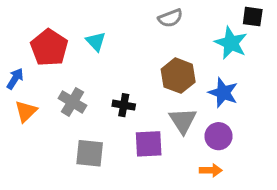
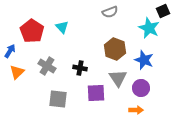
black square: (253, 17) -> (163, 11), turned -32

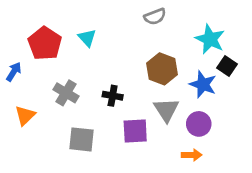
black square: (163, 11) -> (227, 66), moved, turned -32
orange triangle: (17, 72) -> (25, 115), moved

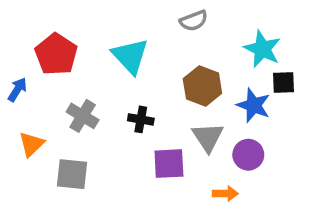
cyan triangle: (87, 38) -> (130, 56), moved, size x1.6
black square: (227, 66) -> (284, 82), turned -36
gray square: (82, 139) -> (72, 174), moved
orange arrow: (192, 155) -> (225, 194), moved

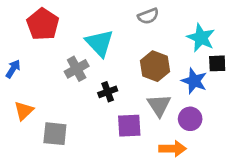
red pentagon: (56, 54) -> (43, 24), moved
gray cross: (83, 116) -> (77, 69), moved, turned 30
black cross: (141, 119) -> (108, 92), turned -30
orange arrow: (225, 194) -> (173, 149), size x1.4

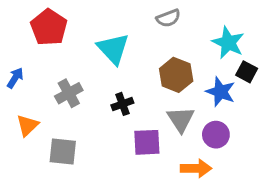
black square: (217, 63) -> (247, 72), turned 30
gray cross: (77, 69) -> (69, 93), moved

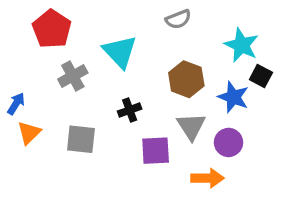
blue arrow: (15, 78) -> (16, 104), moved
gray cross: (69, 93) -> (73, 76), moved
gray square: (63, 151) -> (81, 139), moved

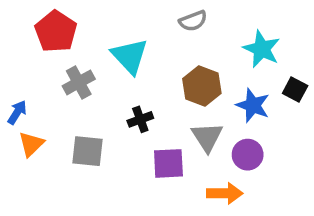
black square: (261, 76) -> (295, 90), moved

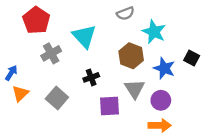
cyan star: (262, 49) -> (154, 32), moved
gray square: (88, 151) -> (57, 98), turned 35
orange arrow: (225, 193) -> (160, 125), moved

